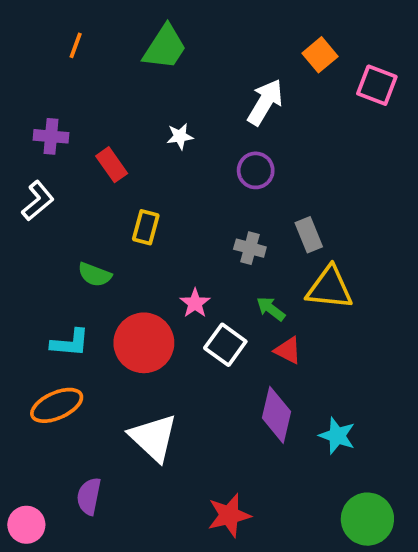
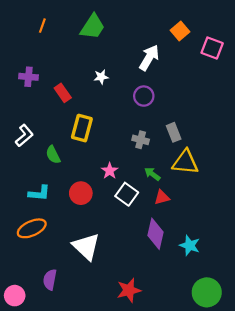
white L-shape: (38, 201) -> (24, 136), moved
yellow rectangle: (146, 227) -> (82, 128), size x1.4
green semicircle: (95, 275) -> (53, 155), turned 42
red circle: (144, 343) -> (81, 193), size x0.7
red triangle: (288, 350) -> (162, 197), turned -42

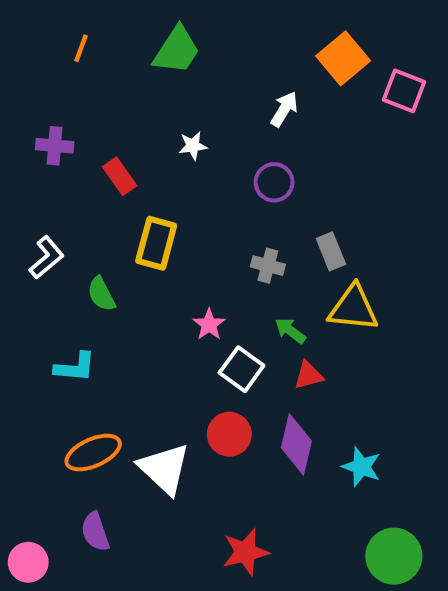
orange square: (180, 31) -> (343, 58), size x1.4
white arrow: (149, 58) -> (284, 109), size x0.7
red circle: (81, 193) -> (229, 434), moved
orange ellipse: (32, 228) -> (93, 453), moved
purple semicircle: (50, 280) -> (95, 532), turned -30

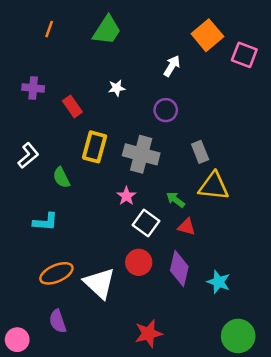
gray cross: (268, 266) -> (141, 154), moved, size x1.8
red triangle: (309, 375) -> (187, 227), turned 30

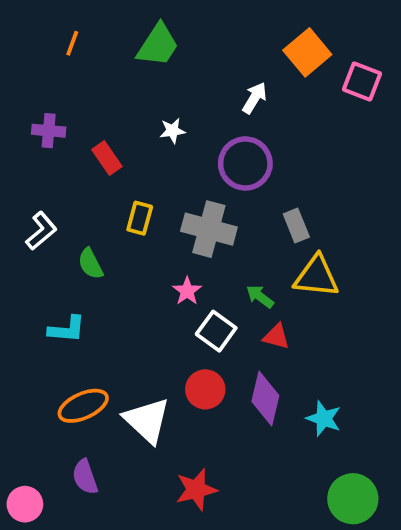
purple circle: (166, 110) -> (245, 163), size x1.5
yellow rectangle: (95, 147) -> (140, 218), size x0.7
red star: (149, 334) -> (196, 490), moved

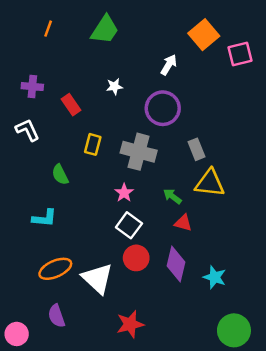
pink square: (362, 82) -> (240, 54), turned -35
white L-shape: (41, 231) -> (28, 130), moved, turned -75
white square: (216, 331) -> (129, 225), moved

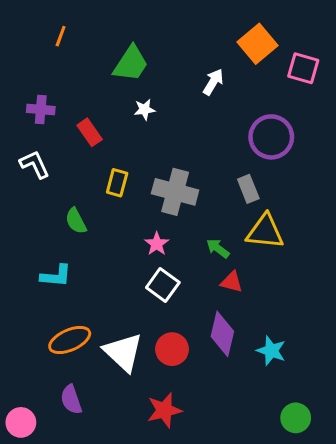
green trapezoid: (105, 30) -> (131, 64), moved
pink square: (240, 54) -> (303, 68), turned 30
purple circle: (163, 108) -> (271, 137), moved
red circle: (136, 258) -> (172, 349), moved
green circle: (234, 330) -> (296, 418), size x0.7

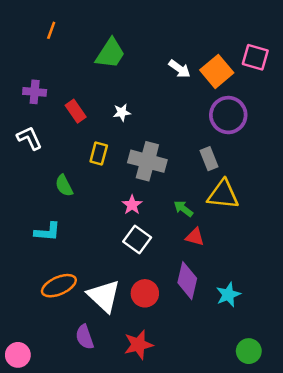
orange square: (258, 44) -> (217, 71), moved
white arrow: (213, 82) -> (179, 69), turned 95
white star: (145, 109) -> (122, 112), moved
cyan star: (271, 351) -> (228, 295), turned 30
purple semicircle: (71, 400) -> (85, 337), moved

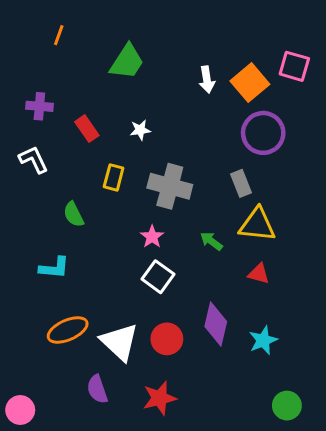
white arrow: (179, 69) -> (207, 80), turned 45
red triangle: (195, 237) -> (259, 274), moved

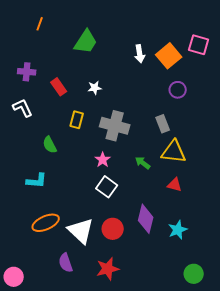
purple circle: (263, 133) -> (178, 90), size x0.6

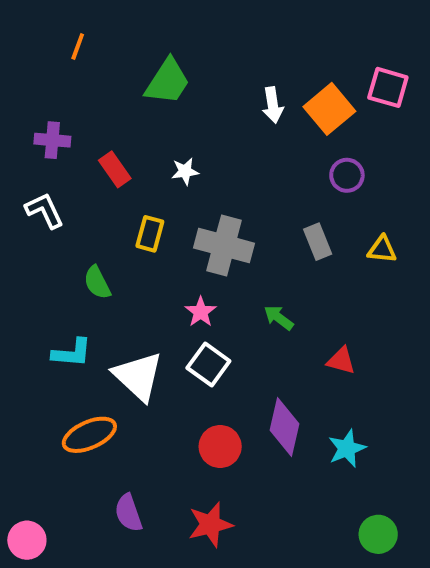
yellow triangle: (174, 152) -> (382, 249), moved, size x0.6
white triangle: (81, 231) -> (138, 376), moved

